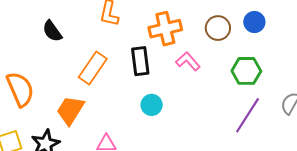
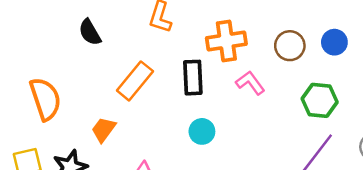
orange trapezoid: (70, 110) -> (104, 129), size x0.7

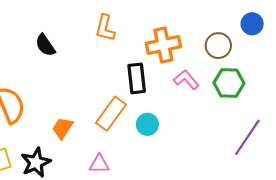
blue circle: (334, 42) -> (252, 24), moved
orange rectangle: (135, 81) -> (111, 114), moved
green hexagon: (320, 100) -> (229, 83), moved

